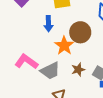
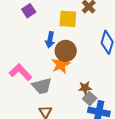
brown circle: (80, 32) -> (66, 51), moved
brown star: (78, 70) -> (85, 88), moved

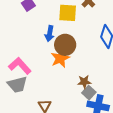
gray trapezoid: (42, 86) -> (17, 85), moved

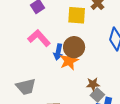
blue arrow: (50, 34) -> (58, 52), moved
pink L-shape: (20, 66) -> (39, 38), moved

